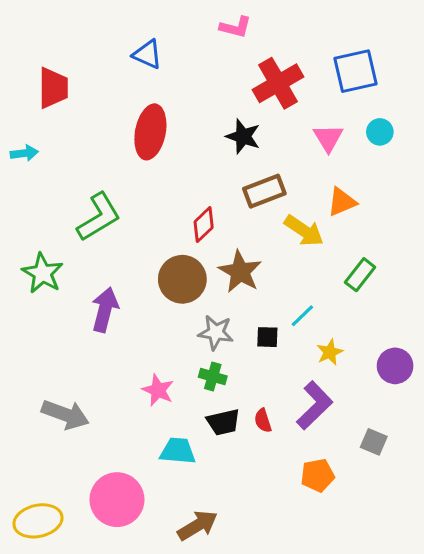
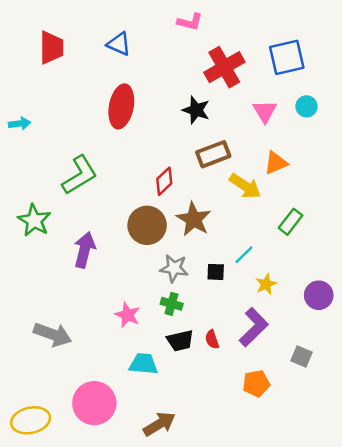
red trapezoid: (53, 88) -> (51, 48), moved

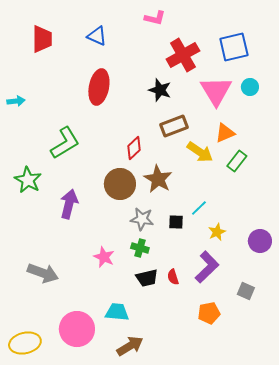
pink triangle: (265, 111) -> (216, 91), size x1.6
green rectangle: (291, 222) -> (237, 161), moved
cyan trapezoid: (143, 364) -> (117, 312), moved

